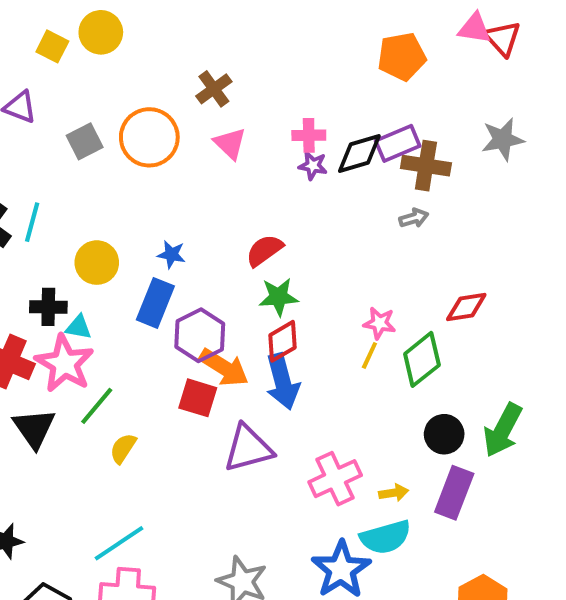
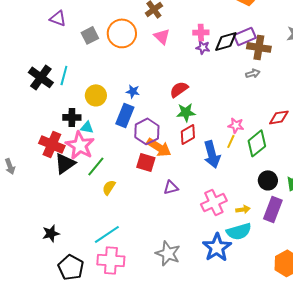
blue arrow: (283, 382) -> (212, 154), moved
black triangle: (34, 428) -> (65, 163), moved, turned 30
purple triangle: (248, 448) -> (171, 187), size x0.6

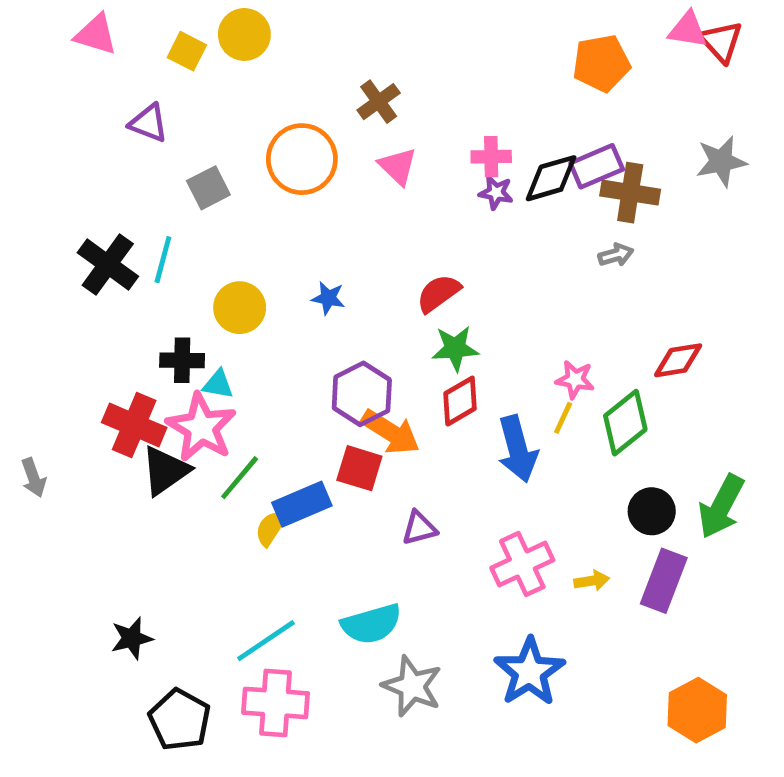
gray square: (90, 35) -> (208, 188), moved
blue rectangle: (125, 115) -> (302, 504), moved, turned 45
cyan semicircle: (239, 231) -> (371, 624), moved

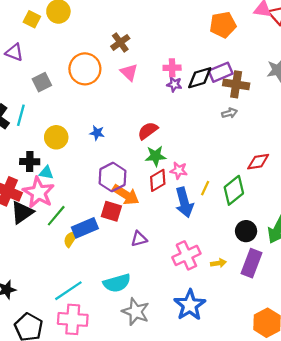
pink star: (575, 379) -> (179, 170), moved

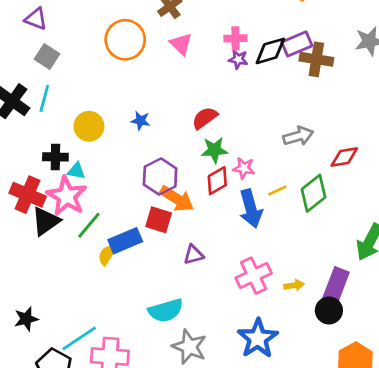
gray square: (42, 82) -> (47, 57), moved, turned -30
gray arrow: (229, 113) -> (298, 136), moved, size x1.5
yellow line: (205, 188) -> (277, 190), turned 40
black circle: (246, 231) -> (329, 310), moved
cyan line: (68, 291) -> (79, 338), moved

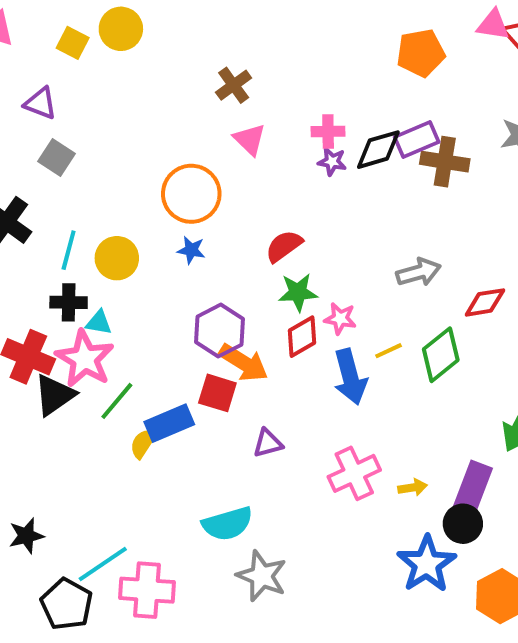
orange circle: (125, 40) -> (191, 194), moved
cyan line: (44, 98) -> (69, 250), moved
blue star: (258, 338) -> (427, 564), moved

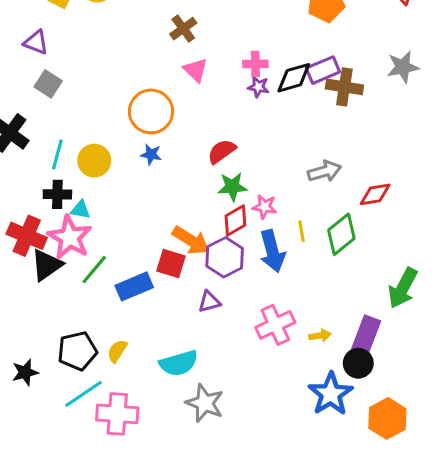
purple hexagon: (219, 331) -> (225, 257), moved
yellow line: (388, 351) -> (301, 231), turned -75
yellow semicircle: (143, 443) -> (117, 351), moved
black pentagon: (67, 604) -> (77, 351), moved, turned 30

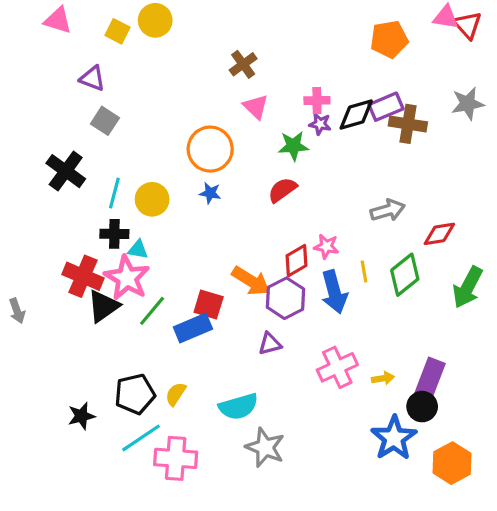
green star: (232, 187) -> (293, 146), moved
red square: (171, 263) -> (209, 304), moved
green arrow: (403, 288) -> (468, 287), moved

